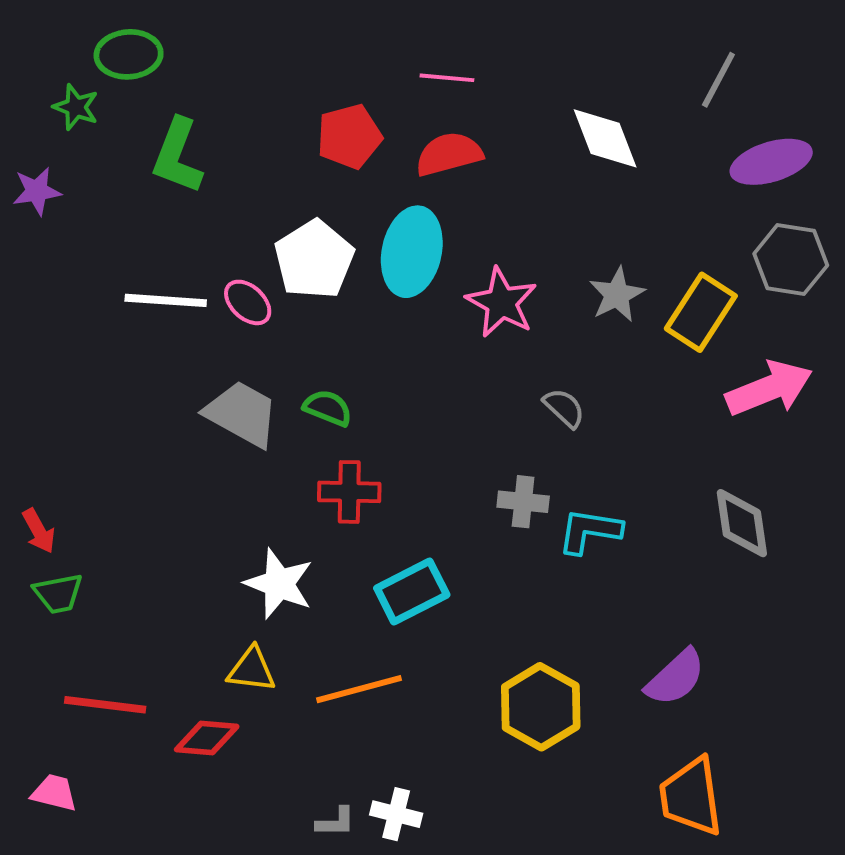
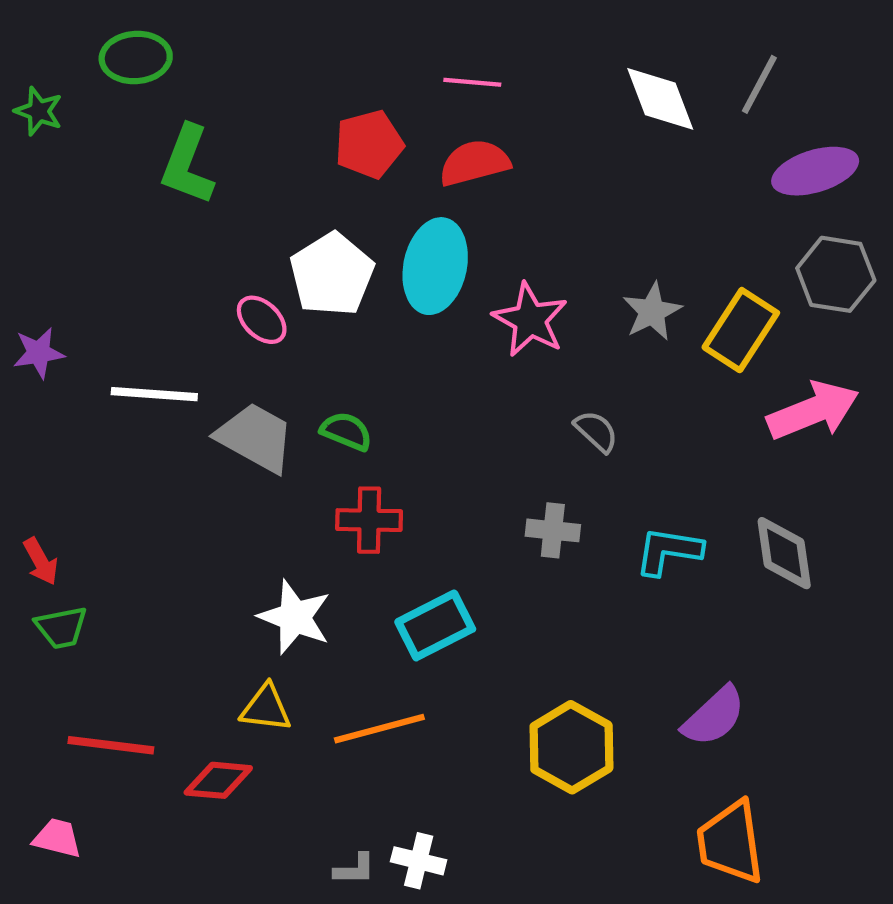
green star: (76, 107) -> (39, 111), moved
white diamond: (605, 138) -> (660, 99), moved
purple star: (37, 191) -> (39, 353), moved
white line: (166, 300) -> (154, 394), moved
cyan L-shape: (589, 531) -> (668, 551), moved

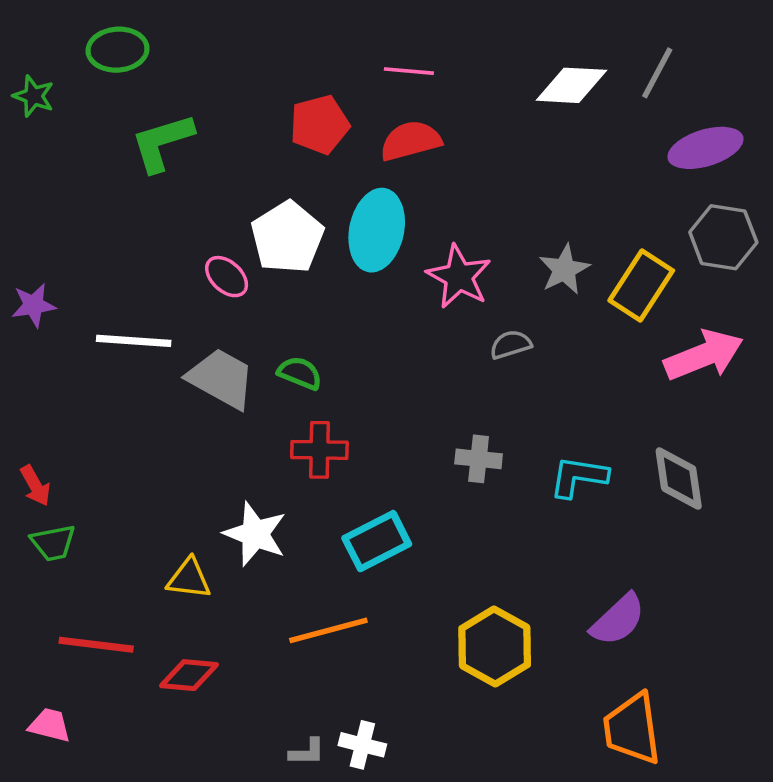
white diamond: (660, 99) -> (571, 85), turned -66
green L-shape: (187, 165) -> (162, 143), turned 52
gray semicircle: (596, 431) -> (511, 344), moved, turned -60
yellow triangle: (266, 708) -> (189, 579), moved

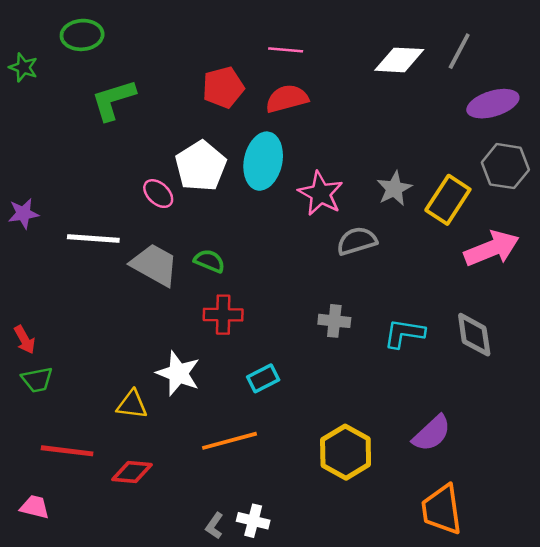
gray semicircle: (511, 344) -> (357, 241), size x1.4
cyan rectangle: (377, 541) -> (263, 378), size x0.7
gray L-shape: (307, 752) -> (214, 526), turned 125

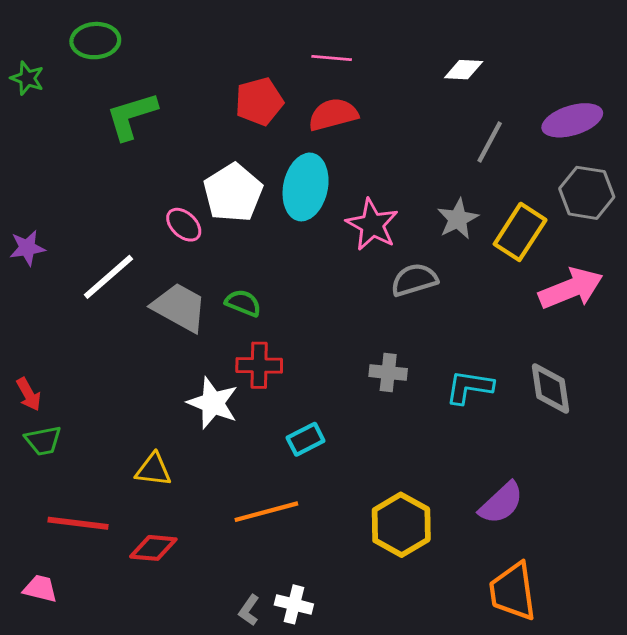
gray line: (459, 51) -> (490, 142), moved
white diamond: (399, 60) -> (464, 70), size x0.7
white line: (93, 238) -> (108, 277), turned -45
white star: (178, 373) -> (213, 403), moved

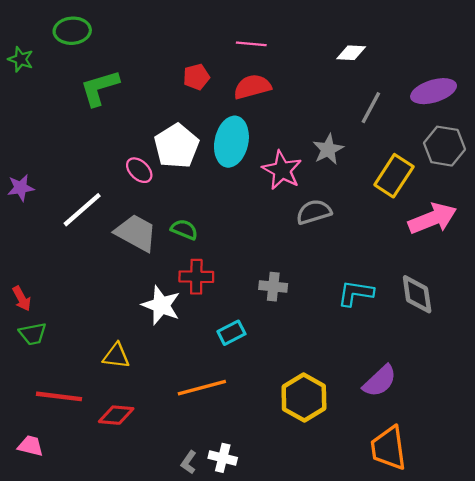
red pentagon: (259, 101) -> (196, 77), size x0.7
gray star: (458, 219) -> (328, 149), moved
gray cross: (388, 373) -> (273, 287), moved

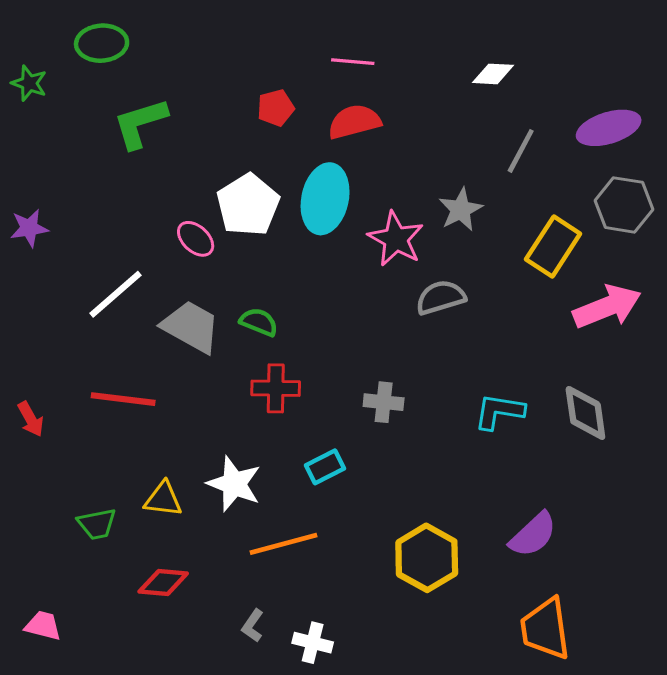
purple star: (21, 188) -> (29, 228), moved
white star: (161, 305) -> (234, 484), moved
green trapezoid: (33, 334) -> (97, 524), moved
red line: (59, 396) -> (123, 399), moved
gray L-shape: (189, 462) -> (253, 626), moved

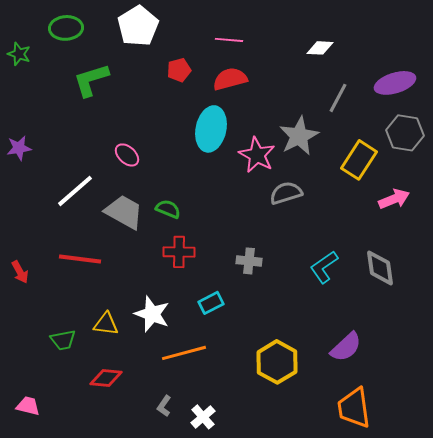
white pentagon: (248, 205) -> (138, 26), moved
gray star: (461, 210) -> (299, 136), size x1.4
pink arrow: (607, 307) -> (394, 199), size x0.7
cyan L-shape: (499, 411) -> (324, 267), turned -44
white cross: (313, 643) -> (203, 417), turned 35

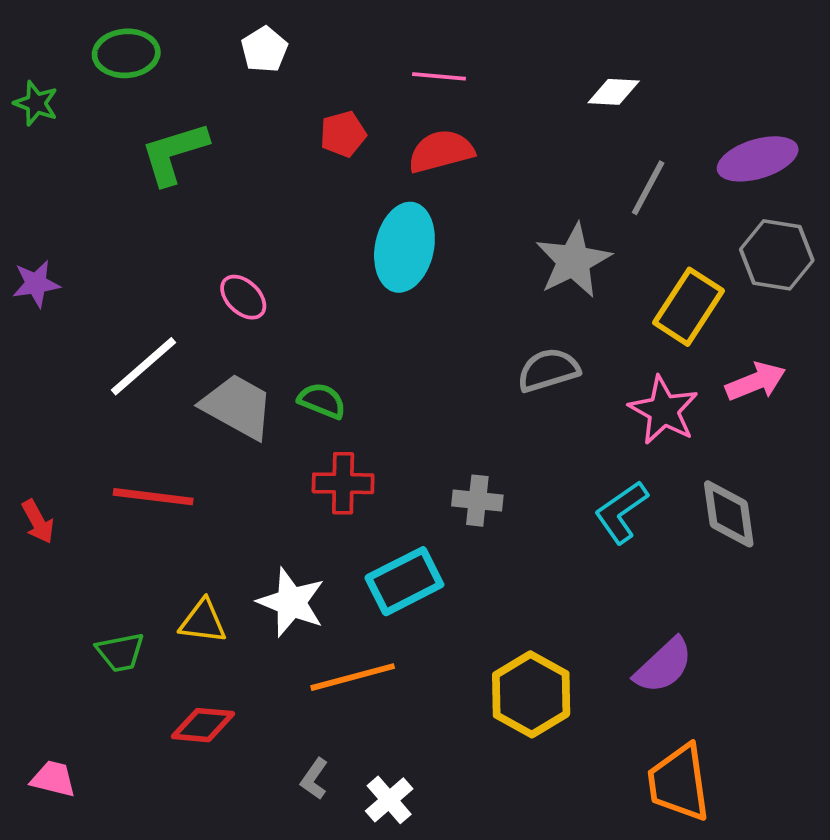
white pentagon: (138, 26) -> (264, 50), size x0.6
pink star: (257, 155) -> (664, 410), moved
cyan rectangle: (211, 303) -> (404, 581), size x1.5

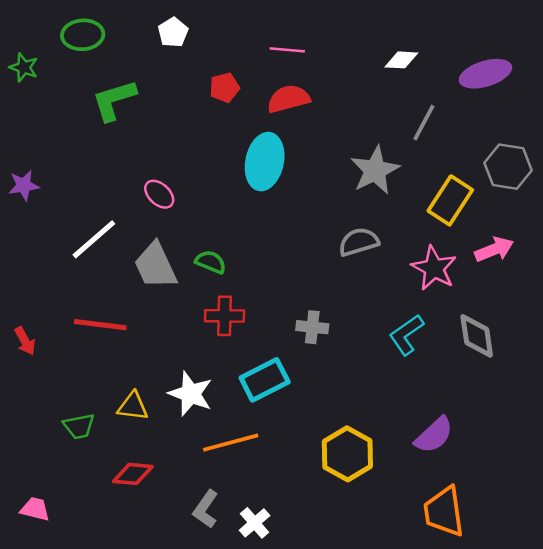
purple ellipse: (758, 159) -> (485, 74), moved
gray trapezoid: (237, 407) -> (155, 266), turned -144
gray L-shape: (314, 779) -> (206, 509), size x1.4

